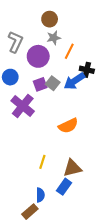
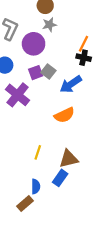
orange line: (69, 51) -> (84, 44), moved
blue arrow: (74, 81) -> (71, 84), moved

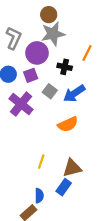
gray star: (49, 25) -> (53, 34), size x1.6
black cross: (84, 58) -> (65, 67), moved
gray square: (48, 71) -> (50, 91), moved
purple square: (36, 73) -> (31, 75), moved

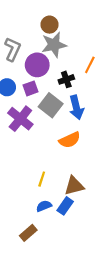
black cross: (65, 67) -> (66, 79), turned -32
gray square: (50, 91) -> (51, 105), size x1.5
blue arrow: (74, 93) -> (76, 107), turned -70
blue semicircle: (39, 196) -> (44, 206), moved, turned -112

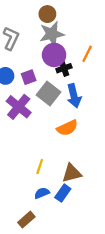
purple circle: (37, 65) -> (54, 55), moved

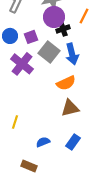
yellow line: (40, 167) -> (15, 122), moved
brown triangle: (72, 173) -> (70, 108), moved
blue rectangle: (63, 193) -> (73, 142), moved
brown rectangle: (26, 220) -> (29, 166), turned 63

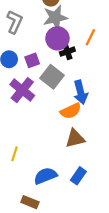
blue arrow: (72, 54) -> (81, 92), moved
blue semicircle: (43, 142) -> (45, 176), size x1.5

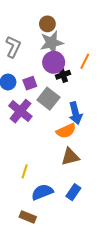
yellow line: (15, 154) -> (25, 171), moved

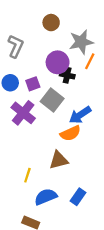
gray star: (52, 43) -> (81, 42), moved
black cross: (63, 75) -> (67, 75), turned 32
blue arrow: (75, 113) -> (80, 115), turned 70
brown triangle: (70, 157) -> (59, 160), moved

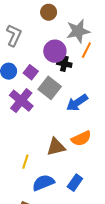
purple square: (33, 84) -> (31, 72), turned -32
orange semicircle: (70, 133) -> (81, 138), moved

